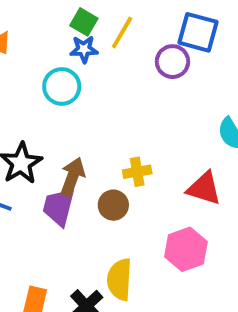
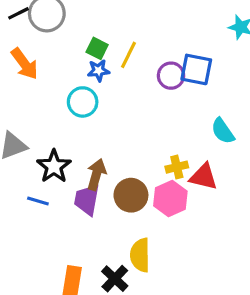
blue square: (198, 32) -> (196, 69), moved
yellow cross: (137, 172) -> (177, 167), moved
brown circle: (113, 205) -> (131, 195), size x1.4
pink hexagon: (186, 249) -> (170, 199), moved

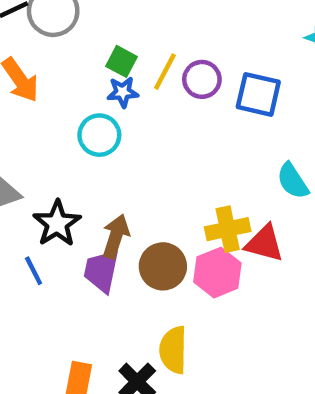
purple circle: (171, 76) -> (202, 79), moved
yellow cross: (177, 167) -> (228, 229), size x1.4
blue line: (38, 201) -> (34, 271), turned 45

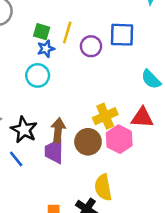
purple circle: (202, 79) -> (91, 46), moved
yellow cross: (228, 229) -> (105, 116), moved

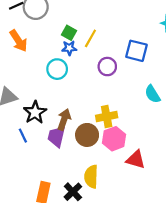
purple circle: (91, 46) -> (107, 67), moved
red triangle: (142, 118) -> (136, 160), moved

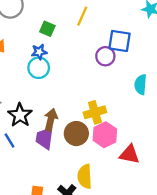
yellow line: (90, 38) -> (82, 16), moved
blue star: (69, 48) -> (39, 52), moved
purple circle: (107, 67) -> (105, 56), moved
cyan semicircle: (152, 94) -> (141, 85), turned 42

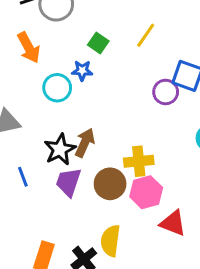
cyan circle: (39, 68) -> (57, 88), moved
black star: (20, 115) -> (60, 149), moved
brown arrow: (51, 120) -> (85, 143), moved

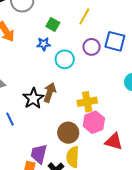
cyan circle: (57, 88) -> (65, 59), moved
purple circle: (166, 92) -> (92, 47), moved
purple trapezoid: (68, 182) -> (39, 154), moved
brown circle: (110, 184) -> (68, 133), moved

